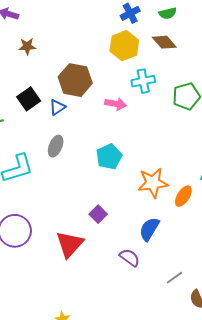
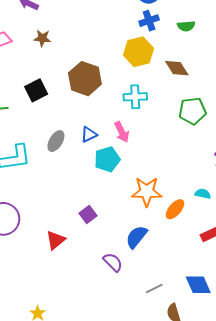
brown diamond: (164, 42) -> (177, 68), moved
cyan cross: (143, 81) -> (135, 97), moved
pink arrow: (116, 104) -> (122, 132), moved, turned 45
blue triangle: (57, 107) -> (89, 135), moved
red triangle: (70, 244) -> (55, 240), size x0.7

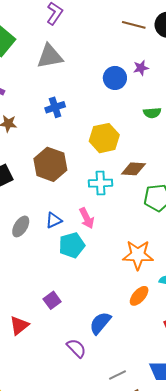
blue cross: (149, 21) -> (55, 107), moved
brown diamond: (177, 68) -> (133, 169), moved, turned -55
orange star: (147, 192) -> (138, 255), moved

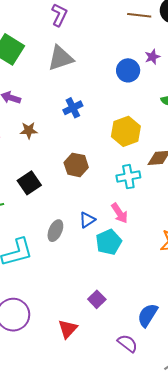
brown hexagon: (50, 164) -> (76, 165), size x0.7

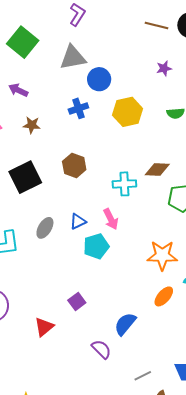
blue circle: (128, 70) -> (99, 79), moved
yellow hexagon: (126, 131) -> (128, 112), moved
black square: (29, 183) -> (25, 177), size x1.4

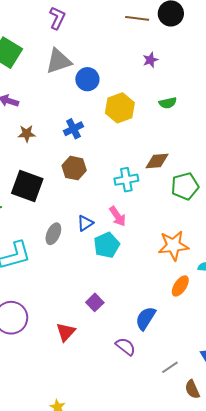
blue cross: (78, 108) -> (73, 129), moved
black square: (25, 177) -> (27, 186), turned -36

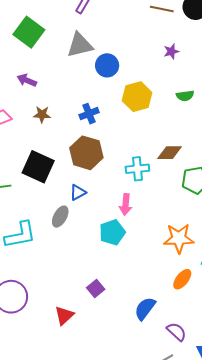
brown hexagon: (74, 168) -> (86, 153), size x1.4
pink arrow: (118, 216) -> (126, 205), turned 35
blue triangle: (85, 223) -> (78, 192), moved
purple semicircle: (125, 347) -> (176, 332), moved

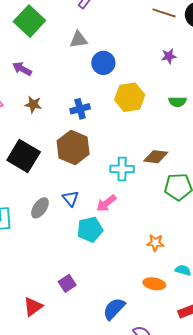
gray triangle: (80, 45) -> (79, 40), size x0.7
blue triangle: (78, 192) -> (71, 198), moved, turned -48
pink arrow: (126, 205) -> (106, 203), turned 40
orange star: (179, 238) -> (155, 243), size x0.6
orange ellipse: (182, 279) -> (154, 284), turned 55

